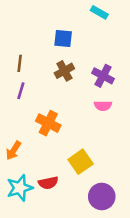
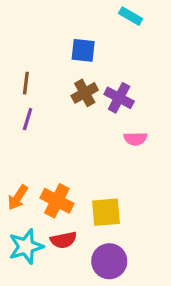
purple cross: (103, 76) -> (119, 98), moved
orange cross: (48, 123) -> (57, 201), moved
yellow square: (81, 162) -> (106, 212), turned 30
purple circle: (102, 197) -> (109, 261), moved

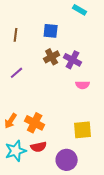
brown line: (26, 83) -> (16, 35), moved
purple line: (28, 119) -> (17, 73), turned 32
yellow square: (106, 212) -> (83, 130), moved

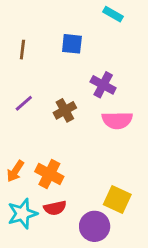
brown cross: (52, 57) -> (65, 110), moved
pink semicircle: (83, 85) -> (117, 120), size x1.5
yellow square: (83, 130) -> (117, 199), moved, turned 30

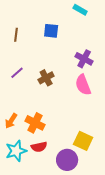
purple cross: (103, 85) -> (84, 59), moved
pink semicircle: (117, 120) -> (83, 85), turned 70

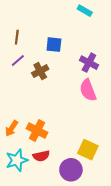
blue square: (51, 31) -> (54, 45), moved
purple line: (17, 73) -> (18, 60), moved
brown cross: (46, 78) -> (40, 71), moved

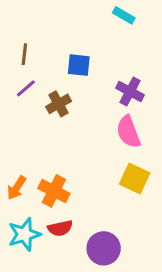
yellow square: (88, 150) -> (135, 178), moved

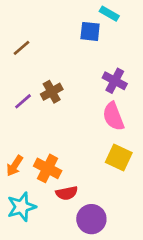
brown line: (24, 54) -> (22, 48), turned 42
blue square: (79, 65) -> (90, 31), moved
purple line: (26, 88) -> (23, 101), moved
red semicircle: (60, 228) -> (67, 193), moved

